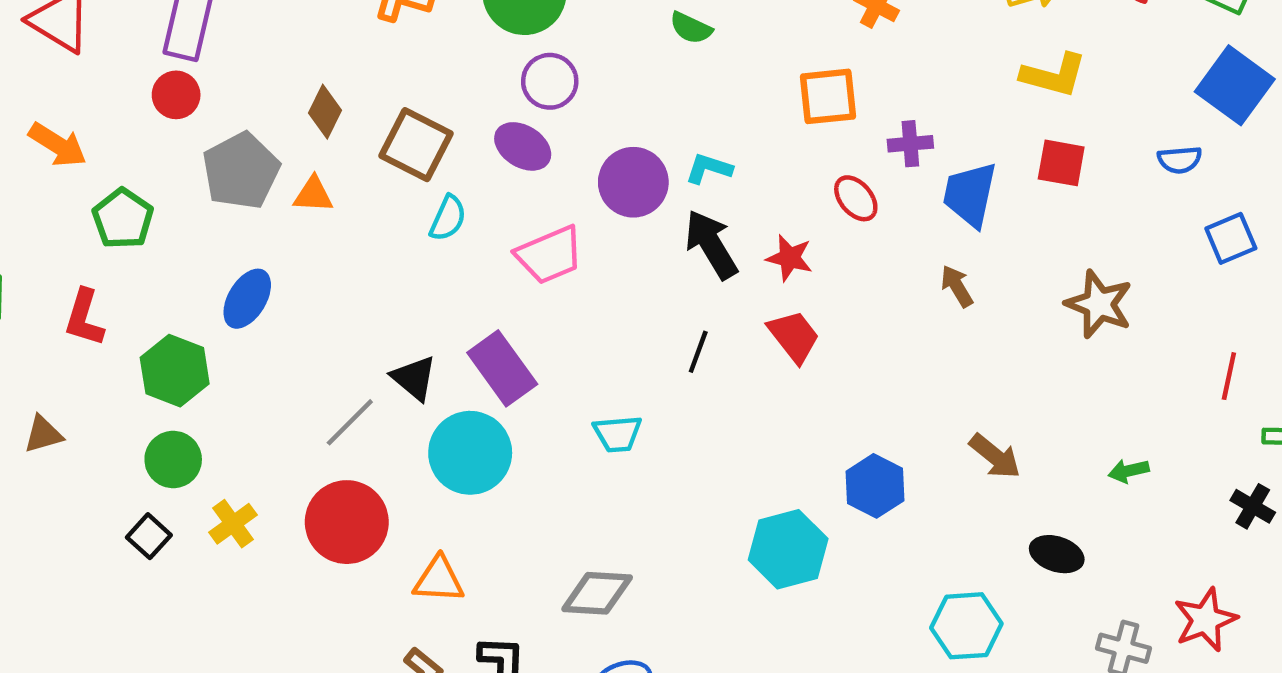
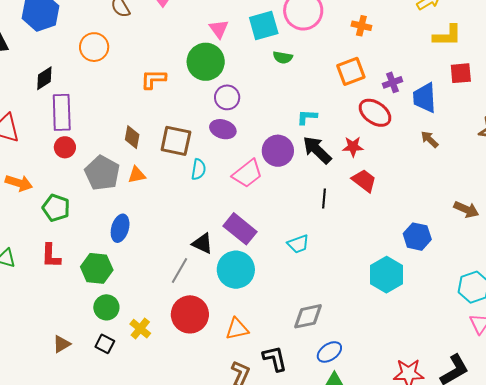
purple circle: (633, 182) -> (278, 151), moved
red ellipse: (856, 198) -> (375, 113), size x1.5
brown triangle: (43, 434) -> (62, 344), moved

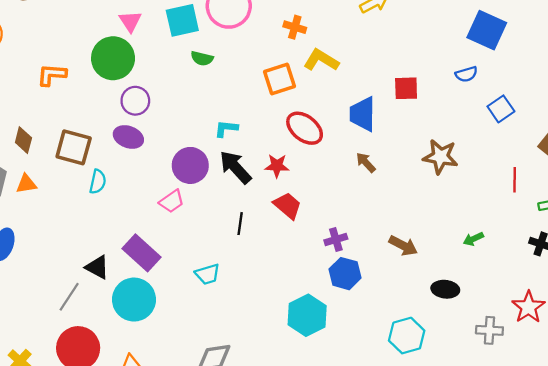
yellow L-shape: (447, 36) -> (321, 60), moved, turned -152
purple cross: (392, 82) -> (336, 239), moved
pink trapezoid: (247, 174) -> (172, 201), moved, size x0.7

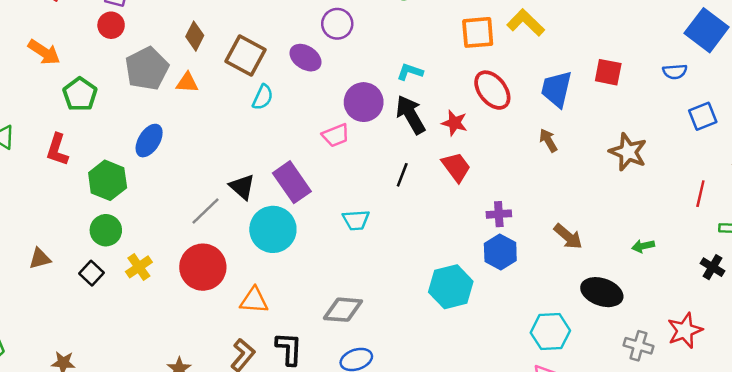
purple circle: (135, 101) -> (337, 24), moved
black ellipse: (445, 289) -> (602, 292), size x1.4

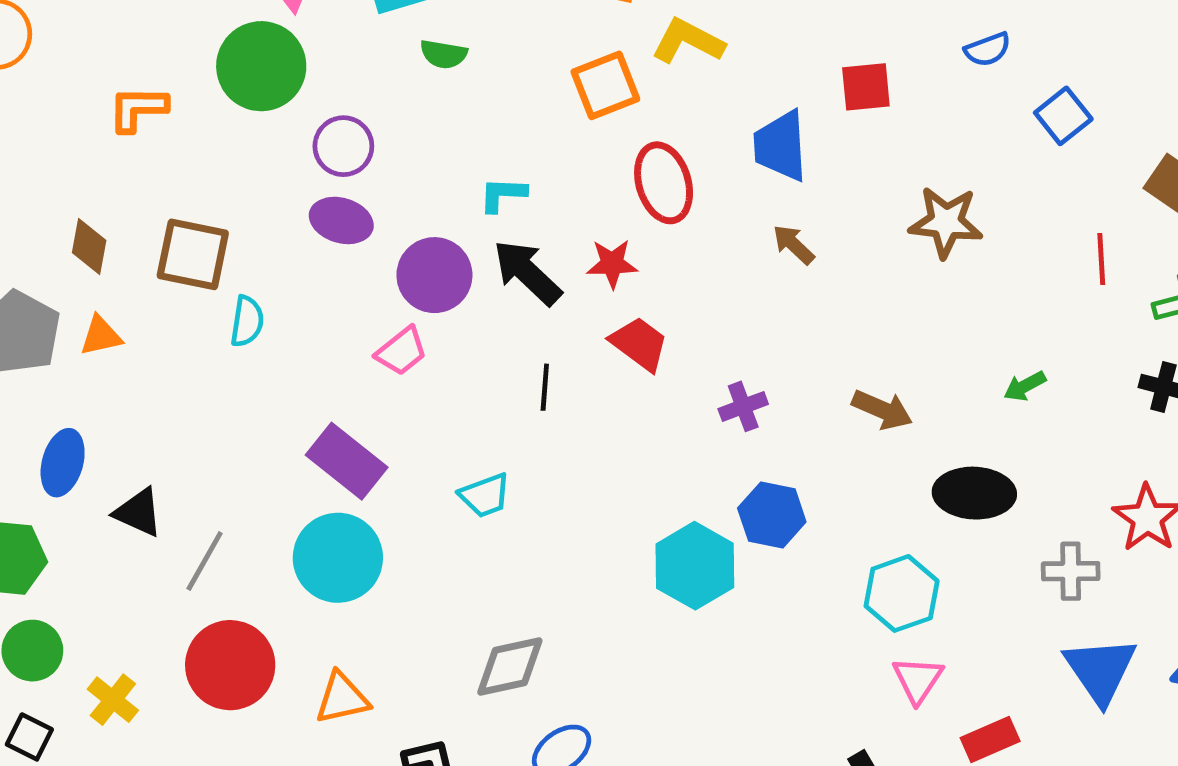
purple ellipse: (305, 58) -> (341, 220), moved
red ellipse: (492, 90) -> (664, 183), turned 39
black triangle: (242, 187) -> (138, 512), moved
blue hexagon: (500, 252) -> (772, 515), moved

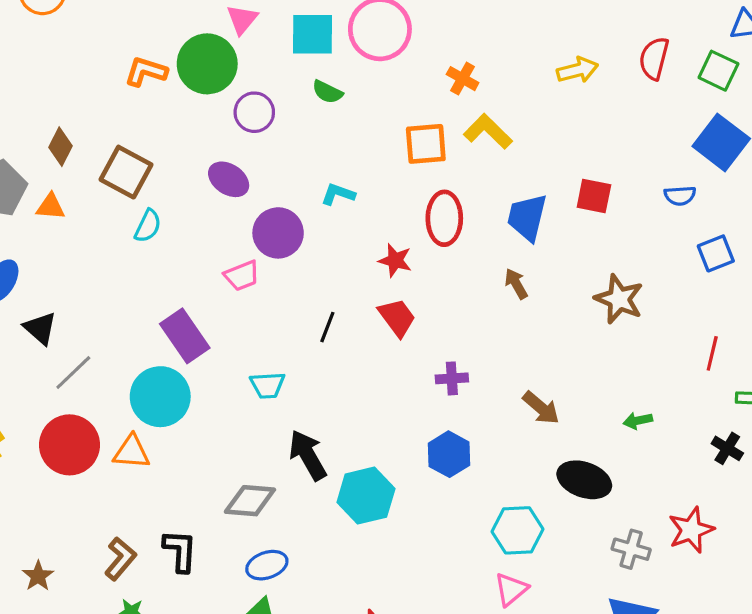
orange L-shape: (138, 109) -> (146, 72), moved
purple circle: (343, 146) -> (254, 112), moved
black arrow: (527, 272) -> (308, 455), moved
cyan hexagon: (695, 566) -> (366, 496), moved
orange triangle: (342, 698) -> (132, 452), moved

